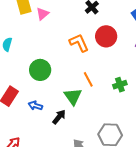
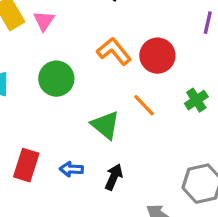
red circle: (106, 36) -> (157, 56), moved
green circle: (40, 70) -> (56, 79), moved
green triangle: (73, 96) -> (105, 125), moved

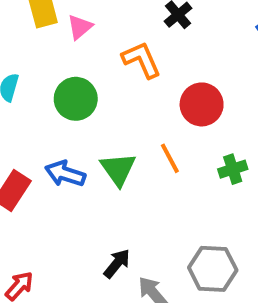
orange L-shape: (114, 51) -> (142, 60), moved
blue arrow: (71, 169) -> (65, 174), moved, size x1.4
black arrow: (114, 177) -> (117, 263), moved

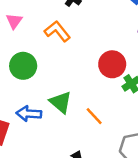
red circle: (202, 104) -> (112, 64), moved
orange line: (170, 158) -> (94, 116), moved

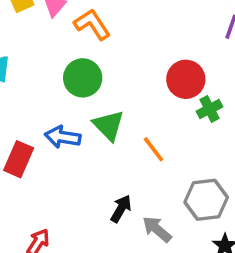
orange L-shape: (57, 31) -> (92, 24), moved
green circle: (23, 66) -> (83, 78), moved

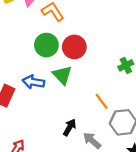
red circle: (186, 79) -> (74, 47), moved
orange line: (153, 149) -> (102, 101), moved

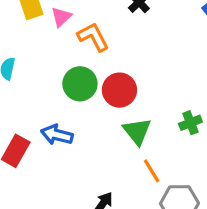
green triangle: (62, 75) -> (137, 131), moved

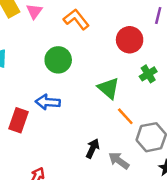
orange L-shape: (93, 37) -> (76, 19), moved
red circle: (119, 90) -> (130, 40), moved

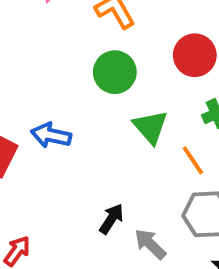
green circle: (58, 60) -> (115, 72), moved
orange line: (125, 116) -> (193, 160), moved

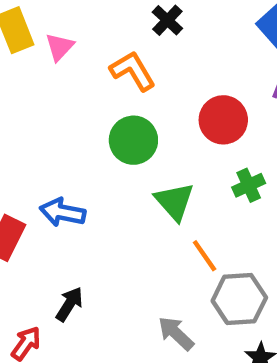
orange line: (193, 160) -> (205, 256), moved
black arrow: (111, 219) -> (69, 304), moved

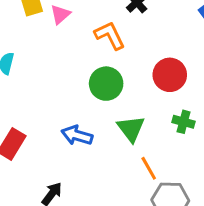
green cross: (249, 185) -> (184, 122), turned 35
blue arrow: (63, 212) -> (77, 135), moved

